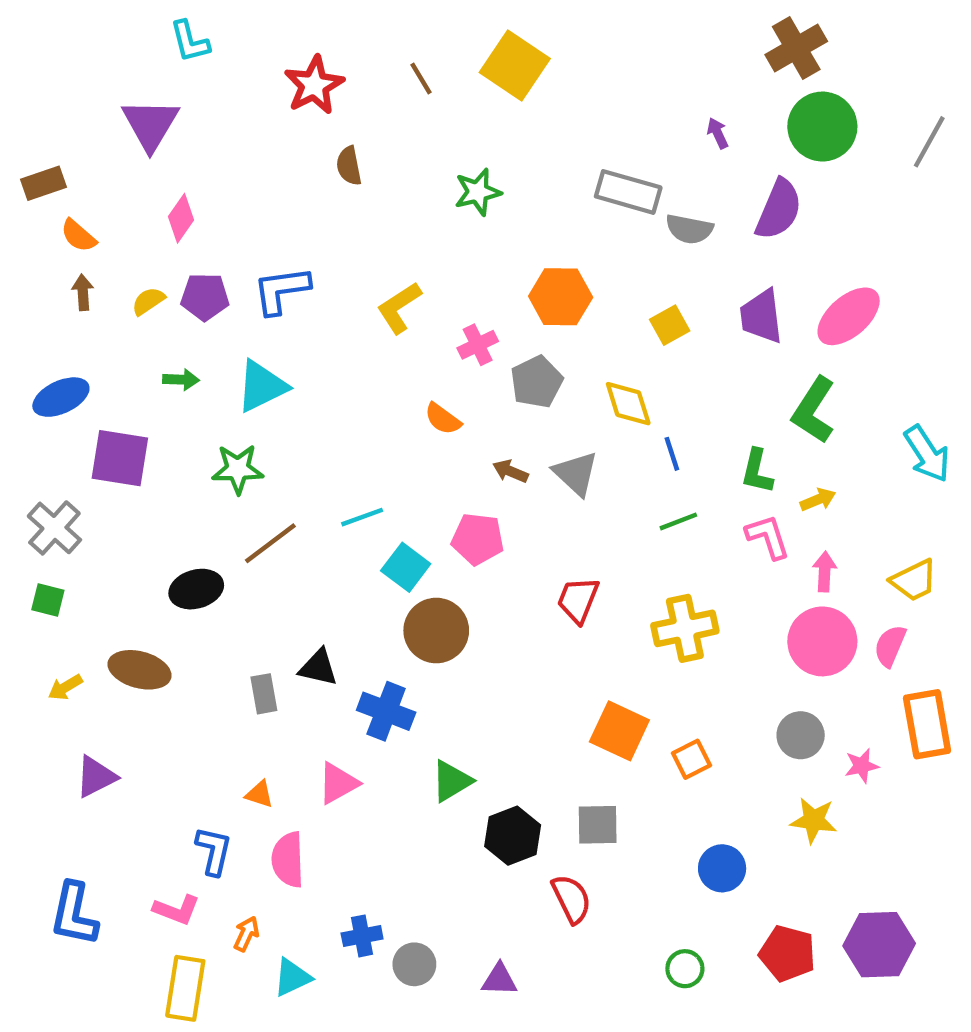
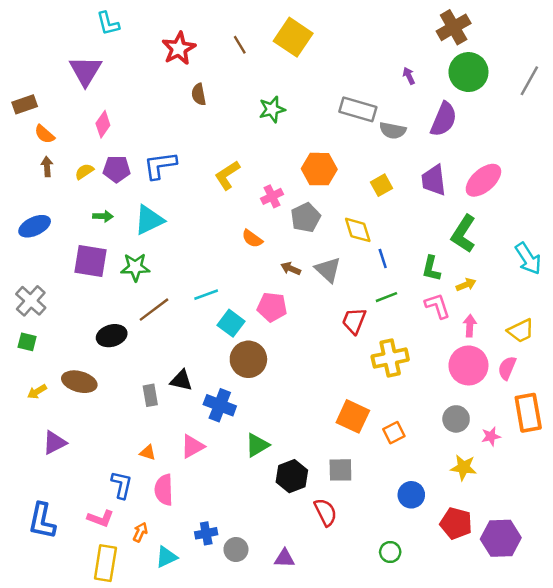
purple square: (120, 458) -> (90, 261), moved
red trapezoid: (578, 600) -> (354, 321), moved
red pentagon: (787, 953) -> (456, 523), moved

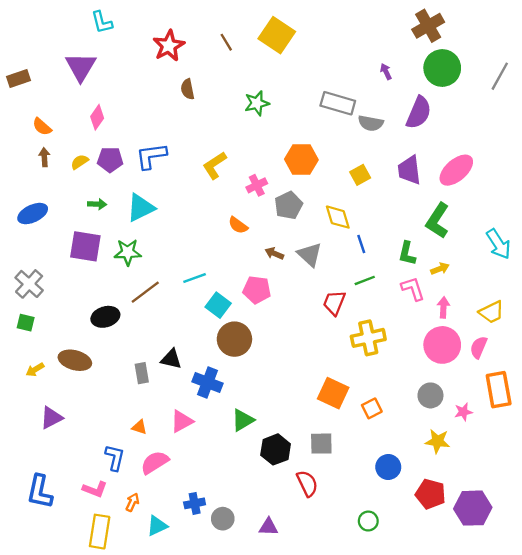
brown rectangle: (25, 104) -> (19, 79), moved
pink semicircle: (164, 490) -> (155, 462), turned 60

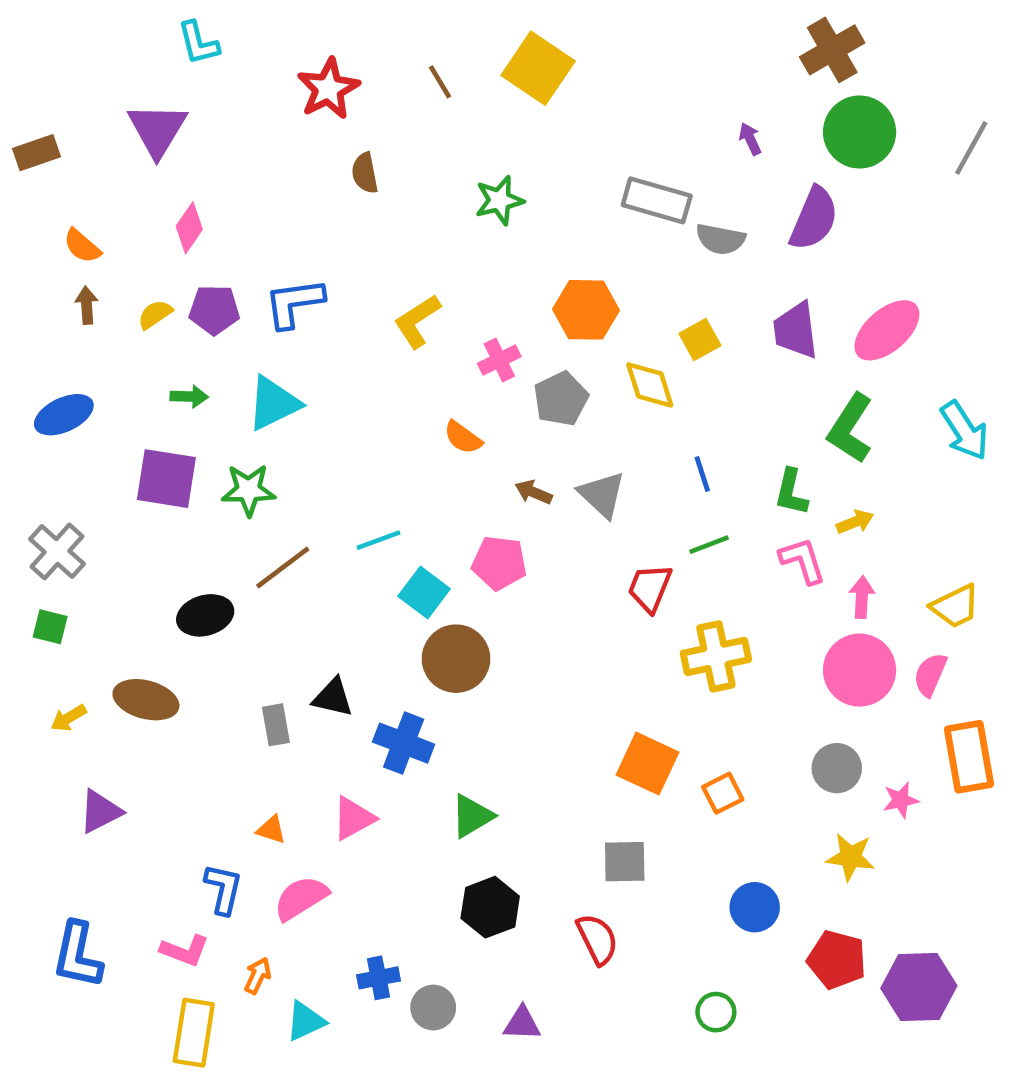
yellow diamond: (338, 217) -> (650, 385), moved
cyan arrow: (499, 244) -> (964, 431), moved
black hexagon: (276, 449) -> (490, 907), moved

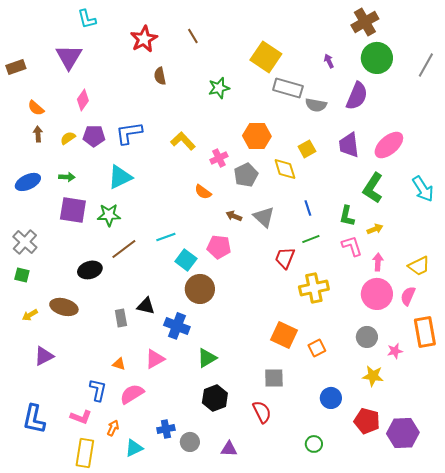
yellow square: (538, 68) -> (266, 57), moved
yellow L-shape: (417, 321) -> (183, 141), turned 80
green arrow: (189, 396) -> (67, 177), moved

